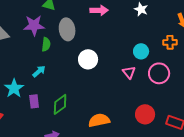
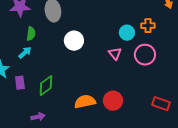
orange cross: (170, 42) -> (148, 26), moved
green semicircle: (46, 44) -> (31, 34), moved
red circle: (145, 114) -> (113, 101), moved

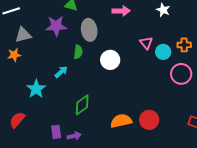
green semicircle: (31, 34) -> (78, 52), moved
pink triangle: (115, 54) -> (146, 43), moved
purple rectangle: (20, 83) -> (56, 132), moved

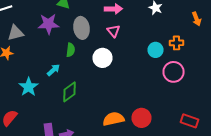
pink triangle: (146, 43) -> (114, 31), moved
green diamond: (82, 105) -> (70, 92), moved

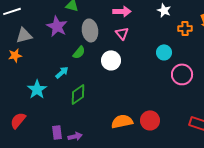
purple star: (48, 24) -> (57, 26), turned 30
orange cross: (176, 43) -> (185, 28), moved
green semicircle: (70, 50) -> (79, 52), turned 32

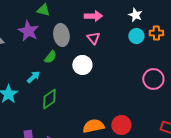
cyan circle: (164, 52) -> (136, 36), moved

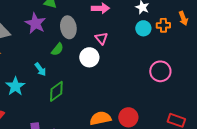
pink triangle: (93, 38) -> (101, 38), moved
cyan arrow: (33, 77) -> (40, 69), turned 96

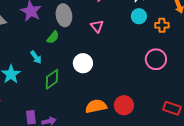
orange cross: (163, 25) -> (162, 25), moved
white circle: (89, 57) -> (83, 63), moved

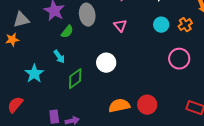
cyan circle: (139, 16) -> (161, 25), moved
orange cross: (162, 25) -> (185, 25), turned -32
green semicircle: (53, 37) -> (67, 32), moved

